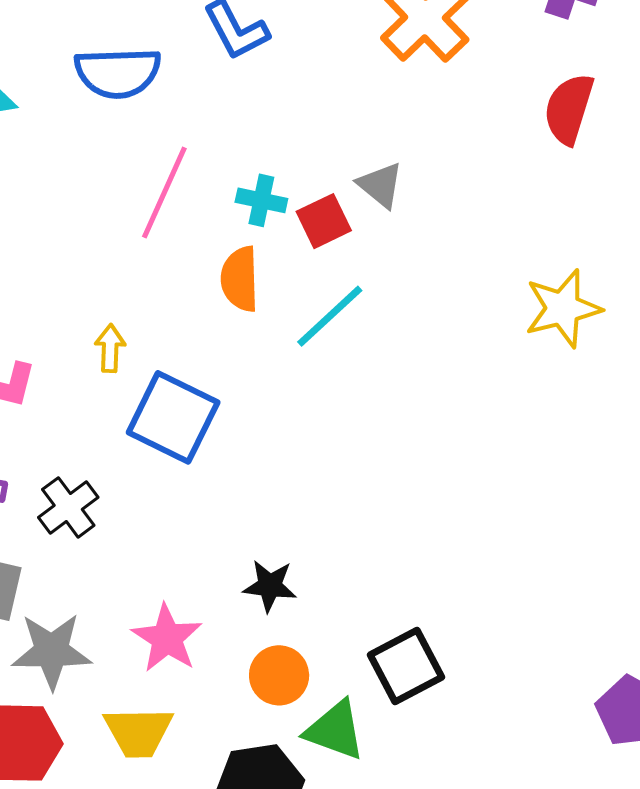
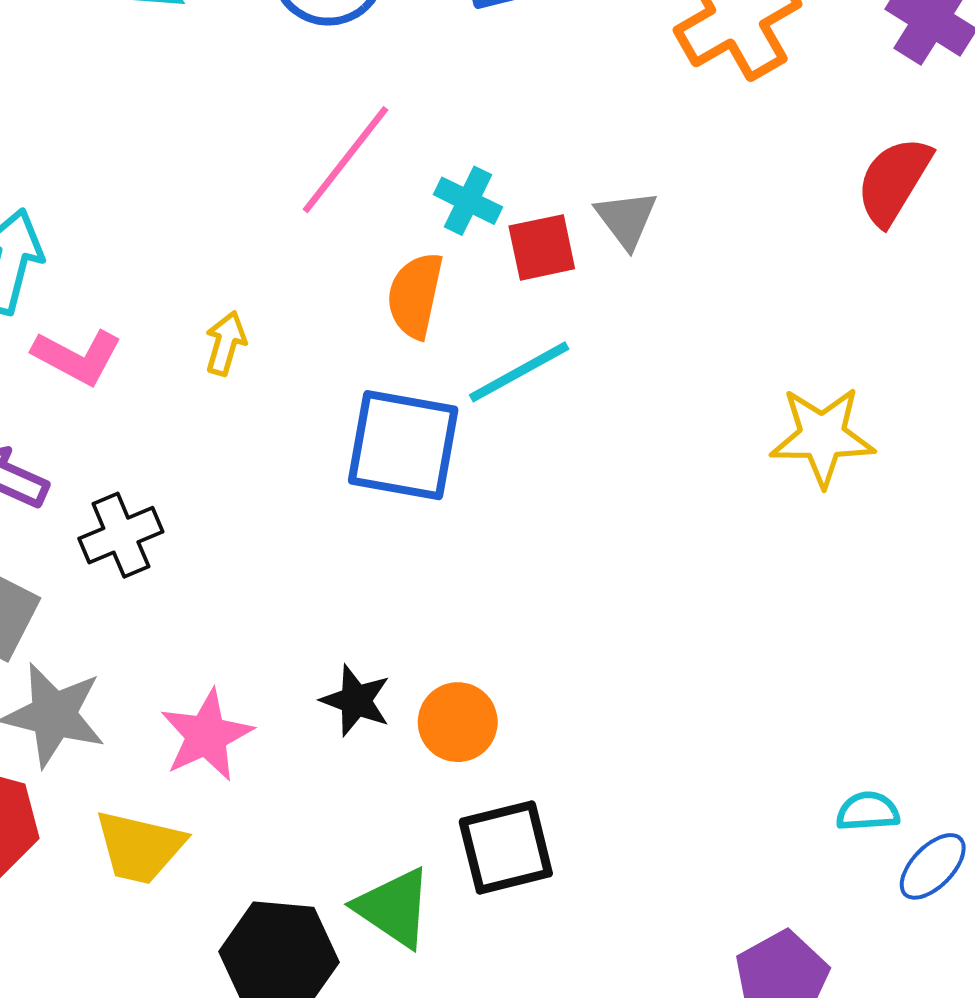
blue square: (173, 417) -> (403, 445), moved, turned -30
orange circle: (279, 675) -> (458, 722), moved

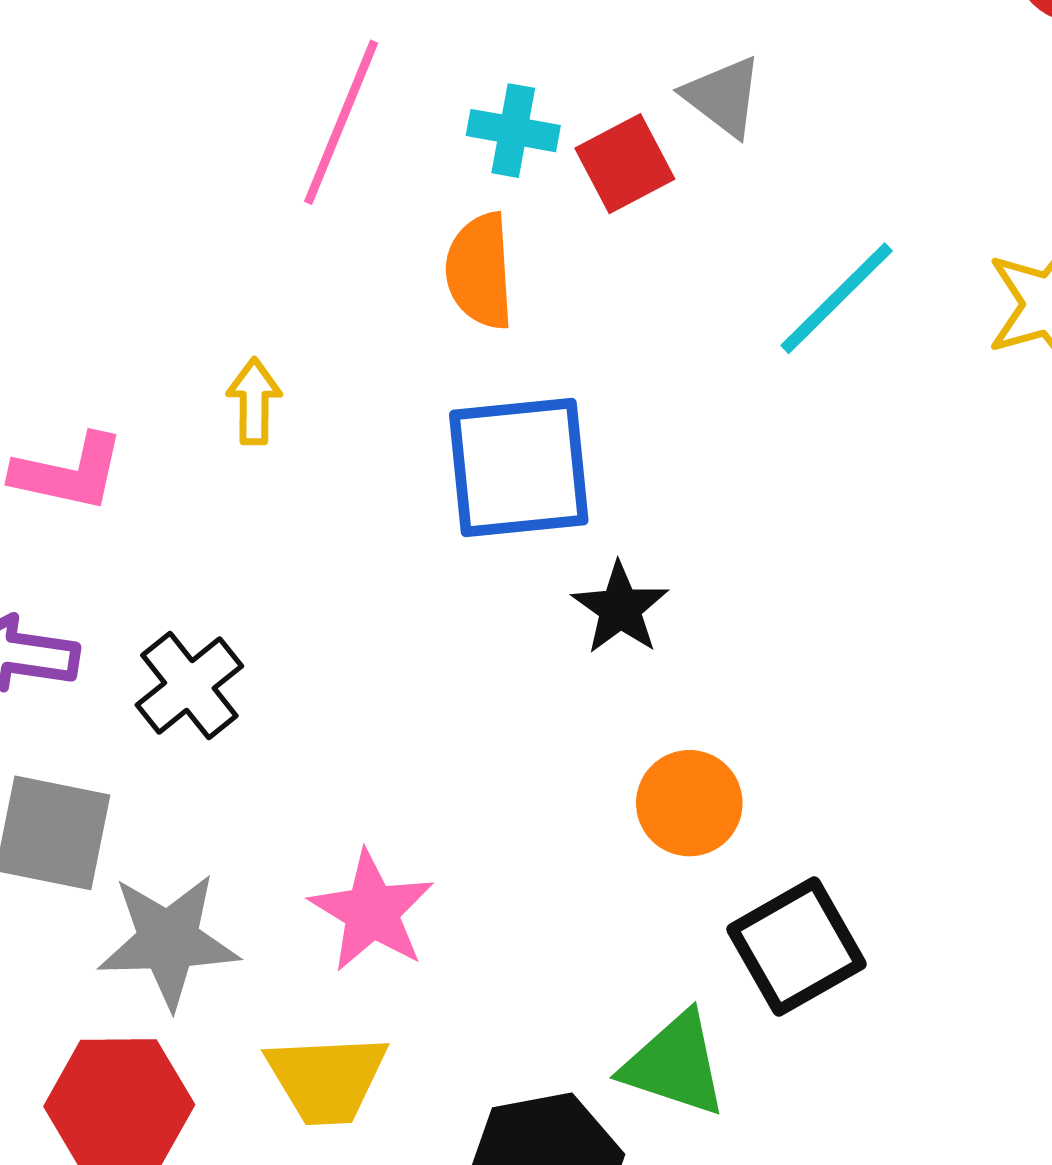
cyan line: (519, 372) -> (837, 298), moved
black star: (356, 701) -> (620, 608), moved, turned 30

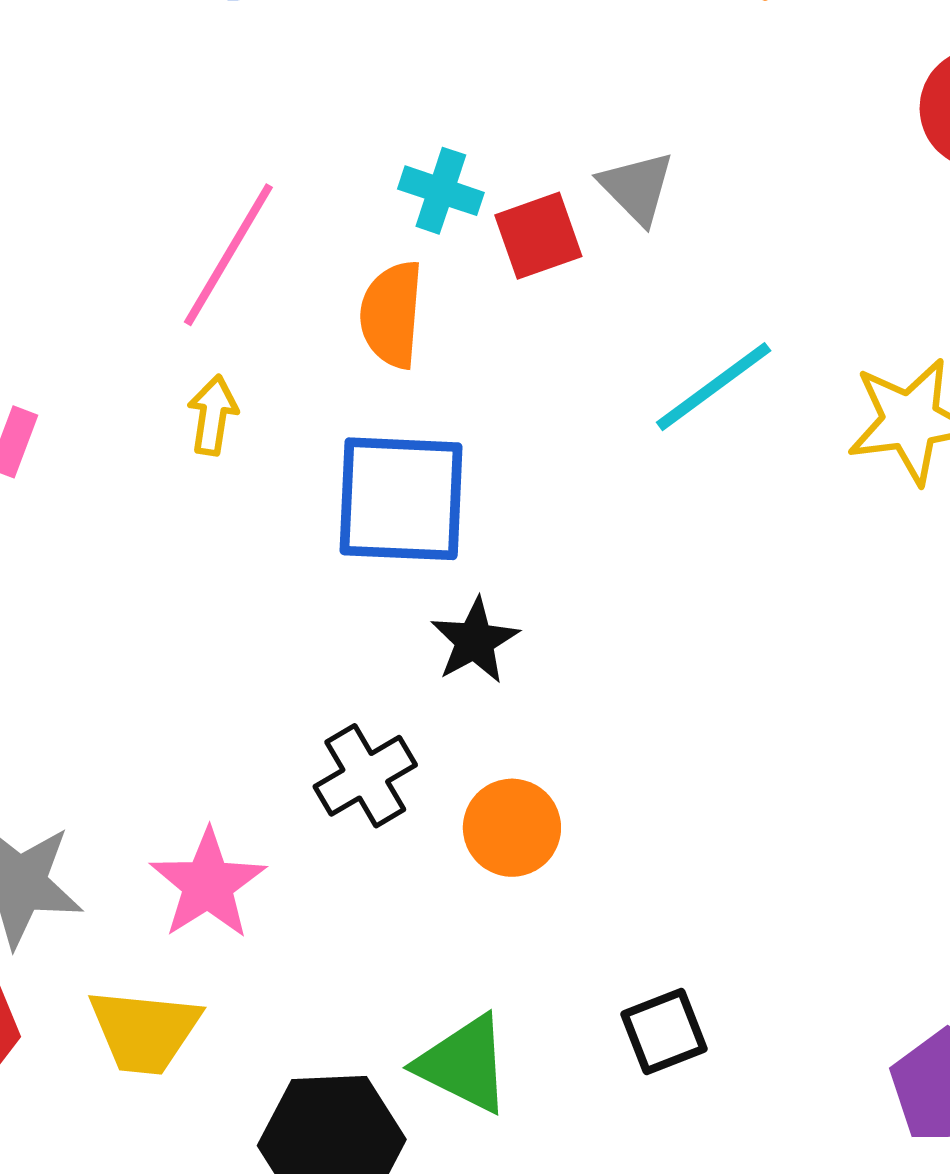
pink line: (341, 122) -> (228, 255), moved
yellow arrow: (254, 401) -> (213, 415), moved
black cross: (189, 686) -> (365, 776), moved
black square: (797, 947) -> (664, 1031), moved, size x0.7

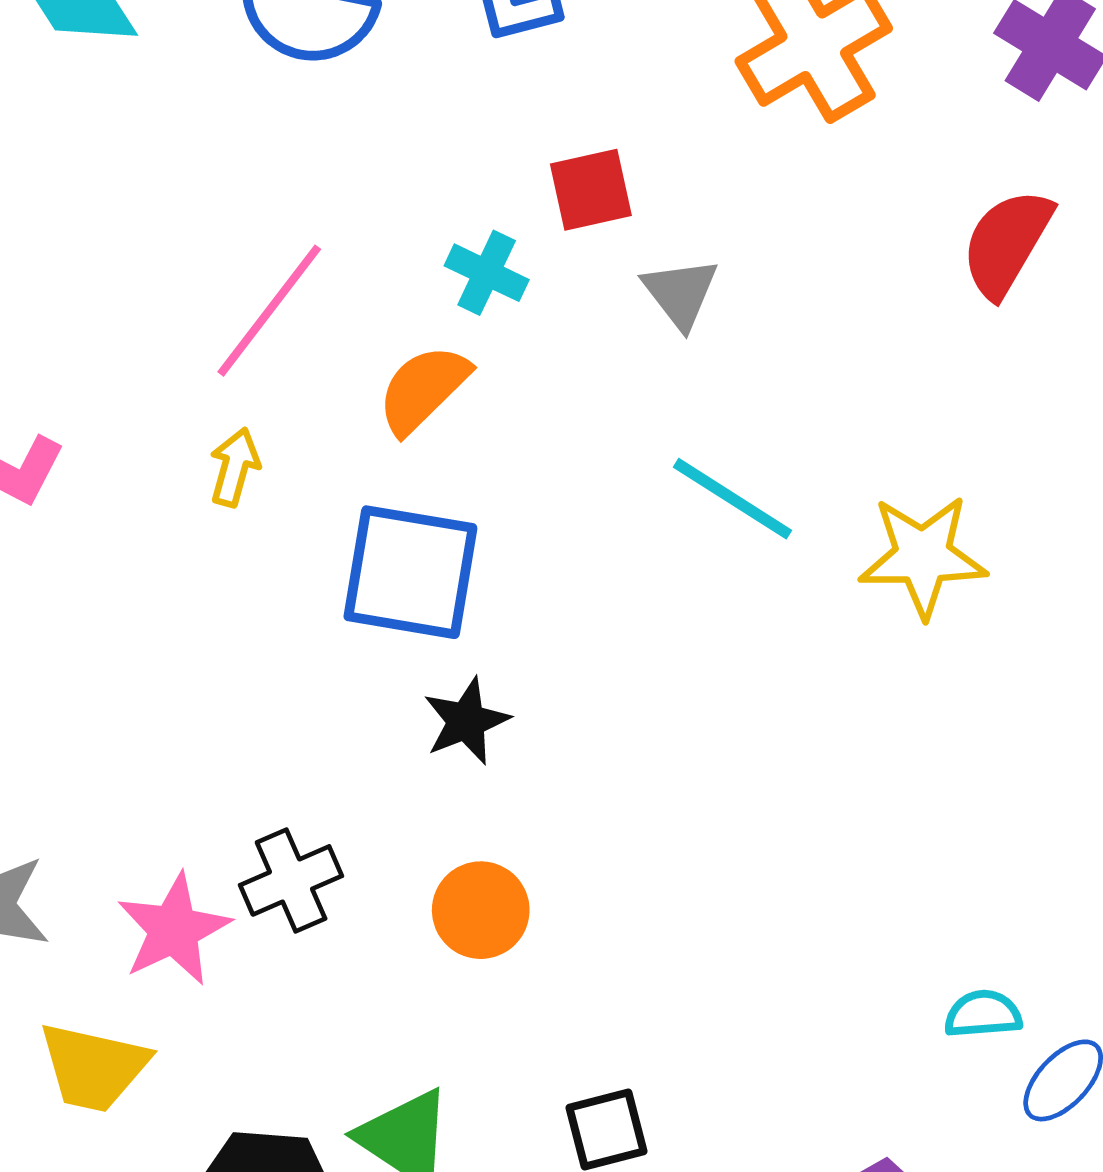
red square: (538, 236) -> (591, 190), moved
orange semicircle: (392, 314) -> (423, 389), turned 34
cyan line: (714, 387) -> (732, 499), turned 62
black cross: (365, 776) -> (291, 880), moved

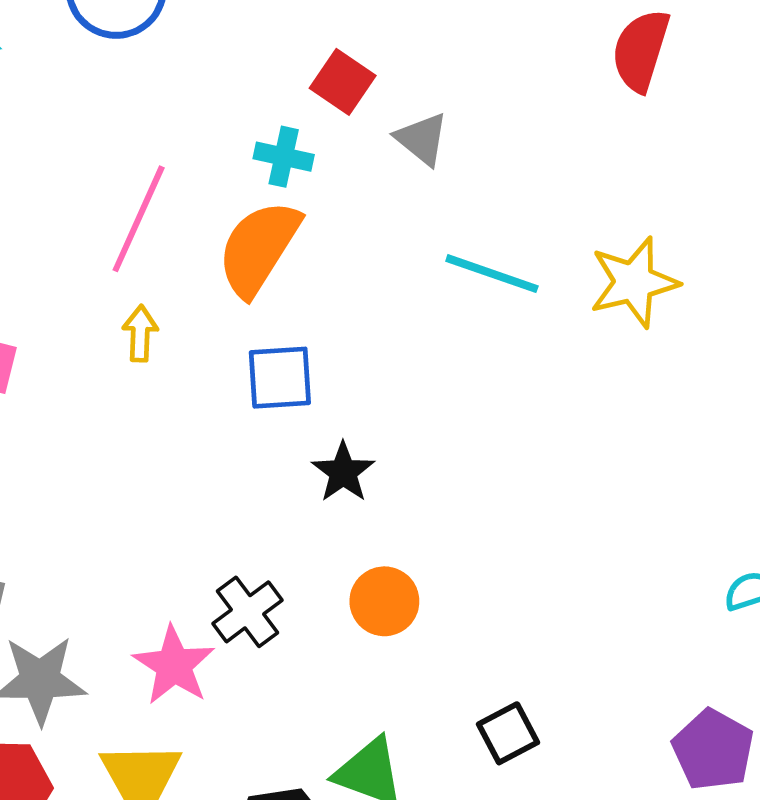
red square: (591, 190) -> (343, 82), turned -30
orange semicircle: (423, 389) -> (259, 248), size x1.4
blue square: (410, 572) -> (280, 378), size x0.7

